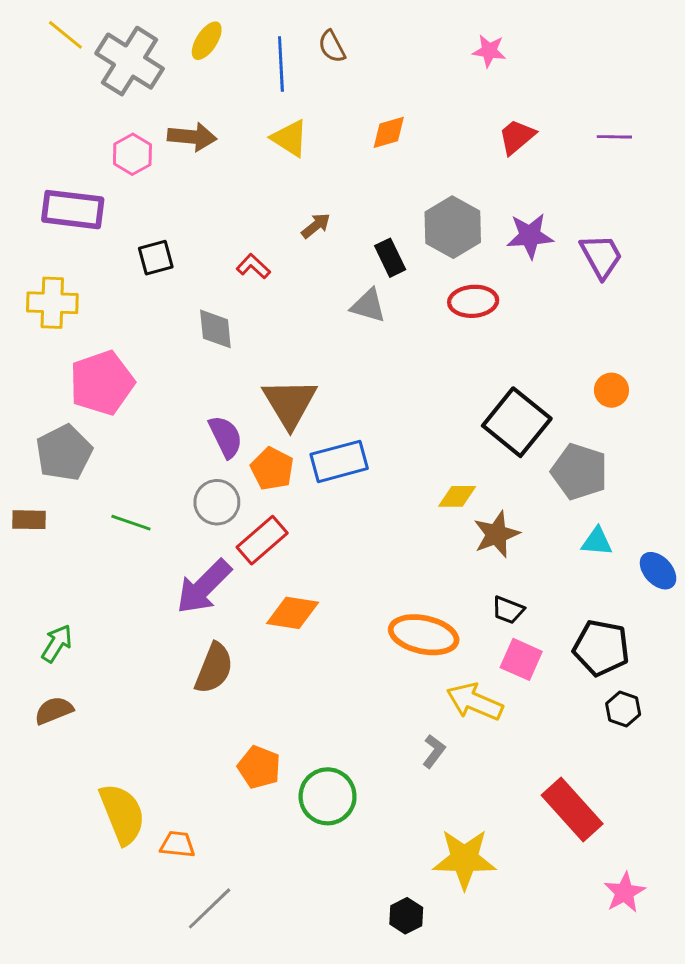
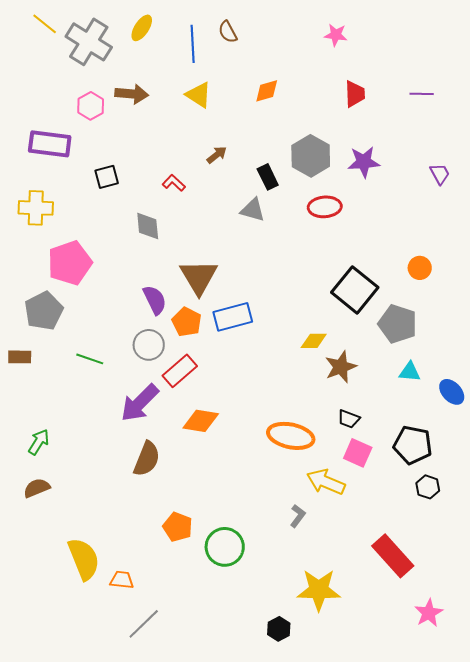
red trapezoid: (517, 137) -> (355, 94), turned 128
purple trapezoid: (601, 256) -> (440, 174), moved, size x0.7

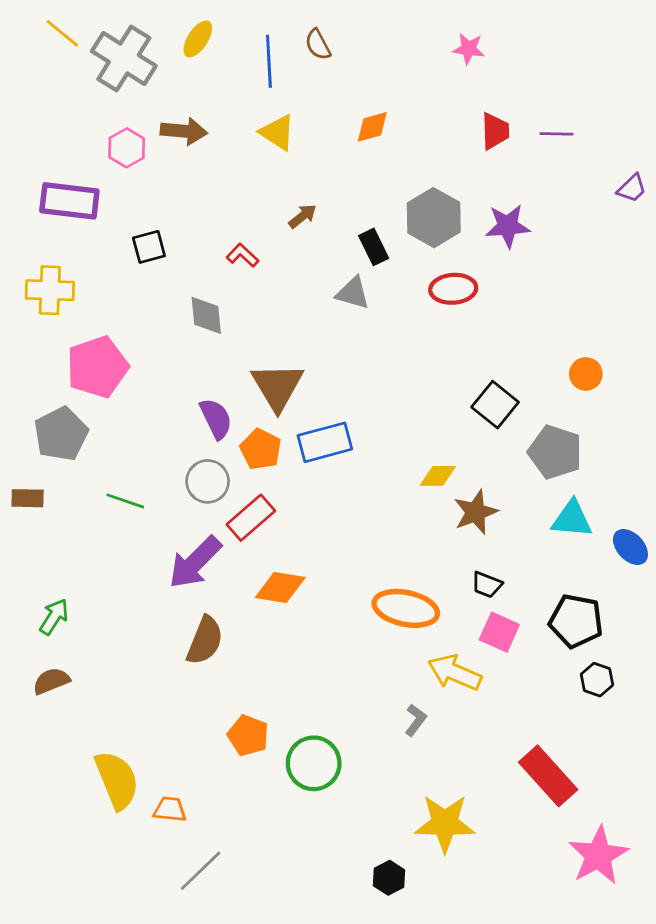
purple line: (422, 94) -> (557, 134), moved
purple trapezoid: (440, 174) -> (632, 188), moved, turned 75
black square: (355, 290) -> (495, 405), size x0.7
cyan triangle: (410, 372) -> (572, 519), size x1.4
pink star: (429, 613) -> (598, 855), size x1.5

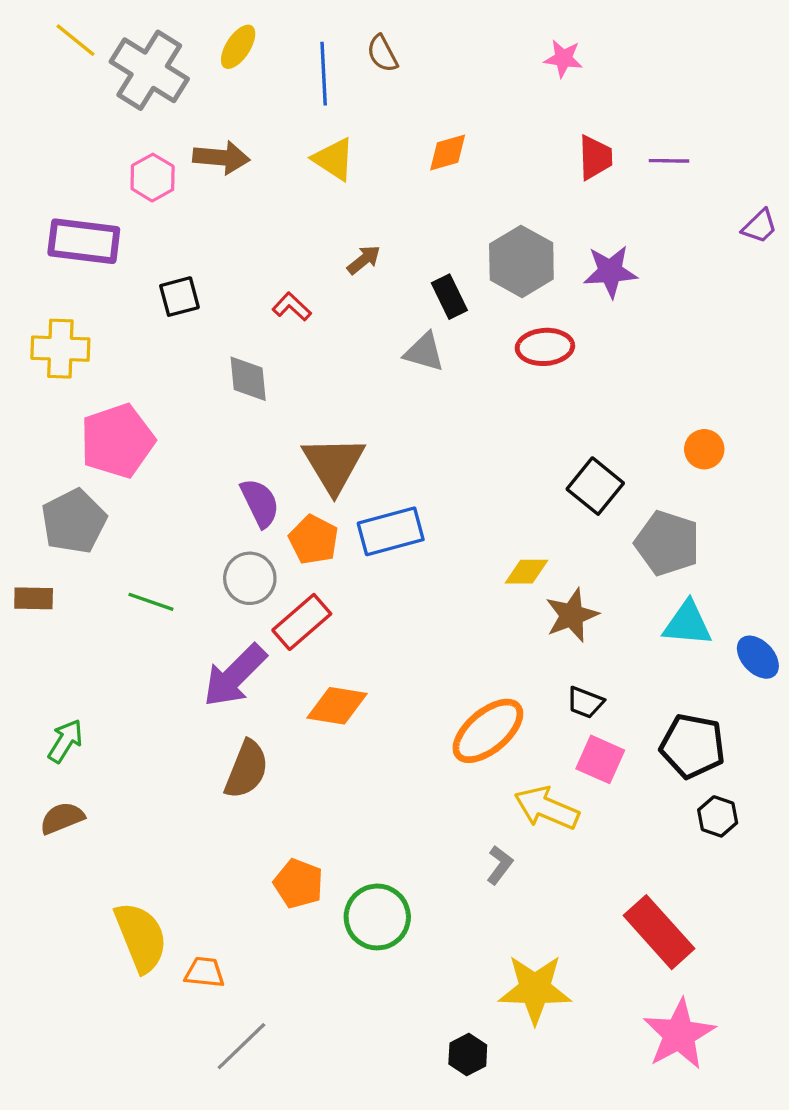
orange ellipse: (406, 608) -> (488, 731), turned -52
pink star: (598, 855) -> (679, 1034), moved

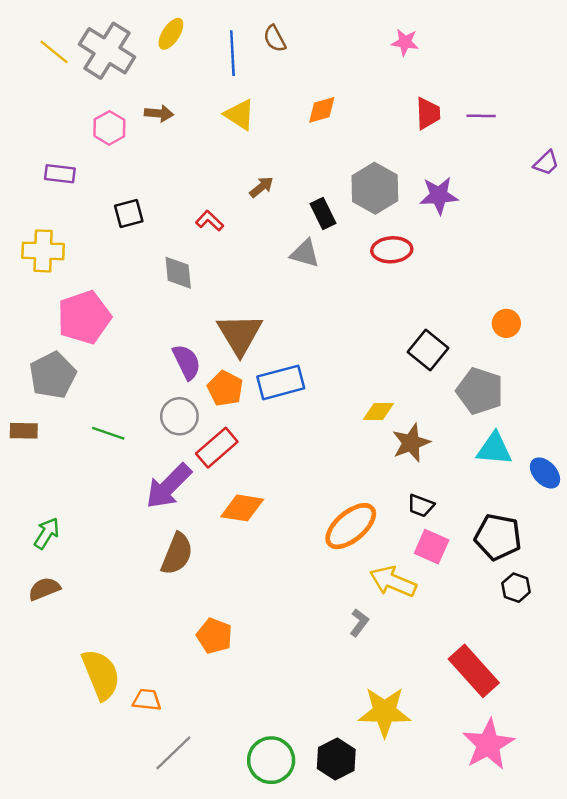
yellow line: (75, 40) -> (54, 52), moved
brown arrow: (221, 157) -> (159, 113), size x0.7
purple rectangle: (84, 241) -> (60, 174), size x0.6
green circle: (377, 917) -> (271, 760), moved
black hexagon: (468, 1054) -> (336, 759), size x1.4

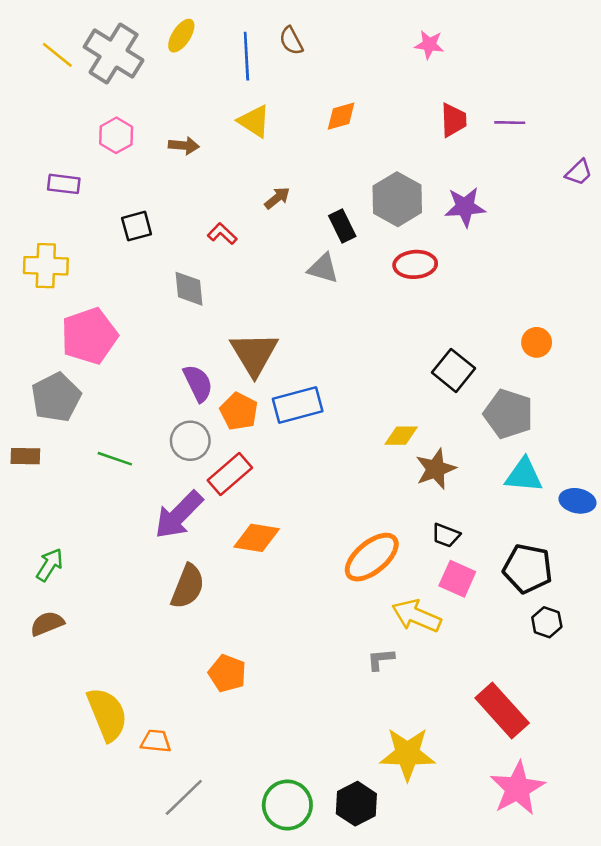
brown arrow: (159, 113) -> (184, 146), moved
blue ellipse: (545, 473) -> (577, 501), turned -36
gray L-shape: (359, 623) -> (381, 659), turned -132

